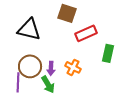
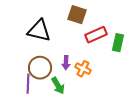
green rectangle: (108, 53) -> (118, 43), moved
purple arrow: (51, 68) -> (66, 63), moved

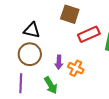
black triangle: (39, 31) -> (32, 30), size x0.7
brown circle: (40, 68) -> (30, 54), moved

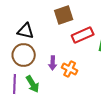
brown square: (70, 14) -> (64, 15), turned -36
green arrow: (51, 85) -> (33, 84), moved

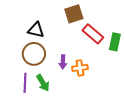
red rectangle: (83, 35) -> (93, 34), turned 65
orange cross: (70, 69) -> (80, 68), turned -35

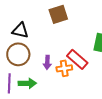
red rectangle: (93, 34) -> (77, 59), moved
green arrow: (43, 83) -> (27, 83), turned -60

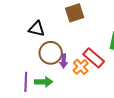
brown circle: (18, 54) -> (51, 53), moved
orange cross: (64, 68) -> (81, 67), turned -35

